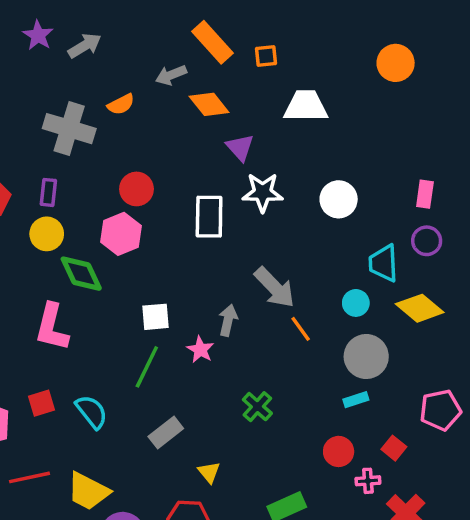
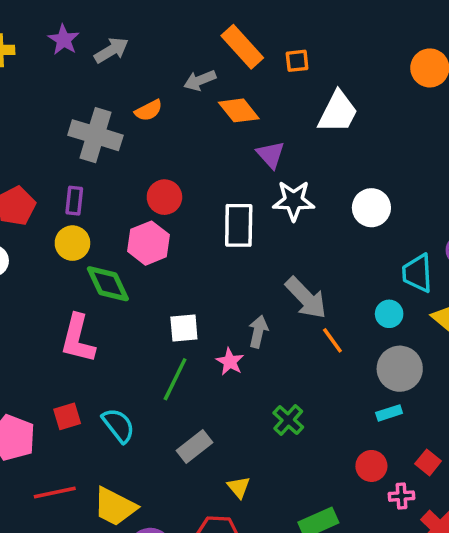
white trapezoid: (306, 106) -> (338, 112), turned 117

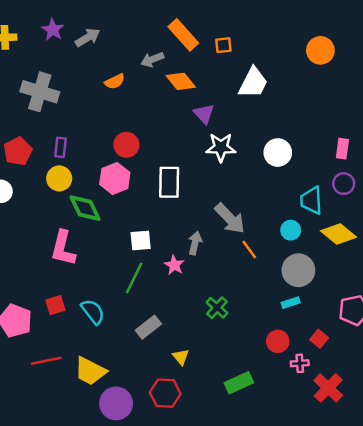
gray cross: (95, 135) -> (40, 92), moved
white rectangle: (239, 225) -> (169, 182), moved

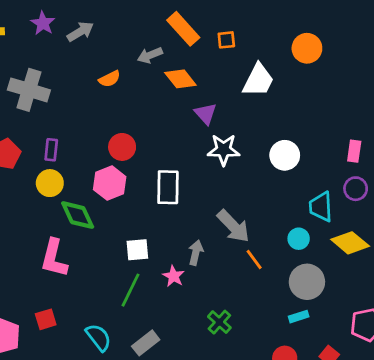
orange circle: (320, 50) -> (307, 48), moved
cyan semicircle: (93, 312) -> (98, 337), moved

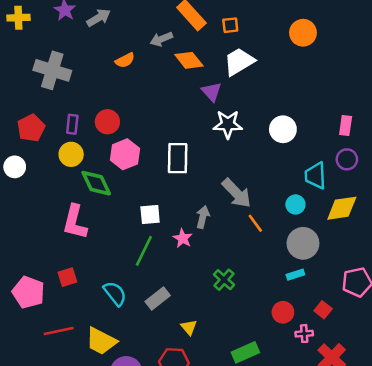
white trapezoid: (258, 80) -> (239, 62), moved, turned -148
red circle: (122, 147) -> (107, 122), moved
yellow diamond: (350, 243) -> (342, 208), turned -48

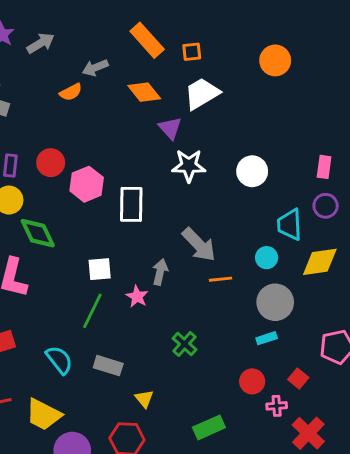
gray arrow: (161, 39) -> (95, 68), moved
pink hexagon: (125, 154) -> (87, 184), moved
orange line: (255, 223) -> (220, 279), turned -60
gray rectangle: (158, 298) -> (108, 366), turned 55

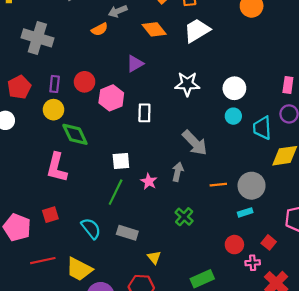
purple triangle: (170, 128) -> (135, 64), moved, turned 42
white rectangle: (131, 204) -> (144, 113), size x0.7
cyan circle: (267, 258) -> (233, 116), moved
gray arrow: (160, 272) -> (178, 172), moved
orange line: (220, 279) -> (218, 185), moved

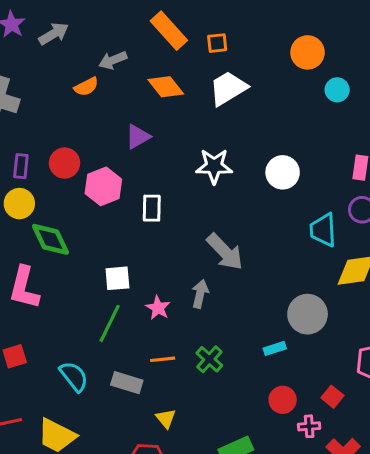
cyan circle: (233, 116) -> (337, 90), moved
orange line: (218, 185) -> (163, 359), moved
cyan rectangle: (245, 212) -> (275, 348), moved

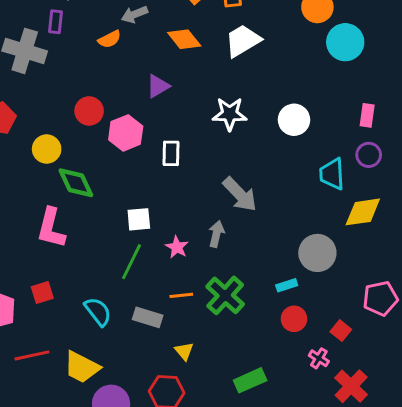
cyan circle: (337, 90) -> (345, 42), size x1.6
purple rectangle: (21, 166) -> (55, 22), moved
green cross: (209, 359) -> (225, 295), size x1.5
red circle: (283, 400) -> (294, 319), moved
pink cross: (309, 426) -> (319, 358), turned 36

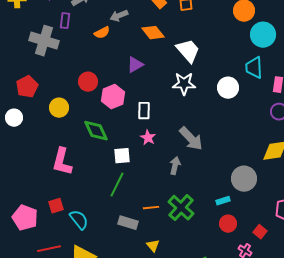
white trapezoid: (243, 41) -> (188, 51), moved, turned 80
cyan trapezoid: (332, 174) -> (254, 68), moved
green diamond: (76, 183) -> (96, 131), moved
pink star: (177, 247) -> (148, 138), moved
cyan semicircle: (98, 312) -> (79, 220), moved

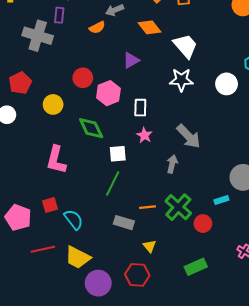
red circle: (228, 224) -> (203, 224), moved

